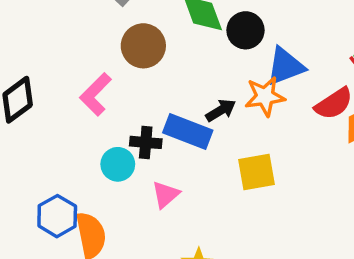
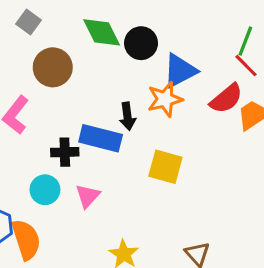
black arrow: (221, 110) -> (128, 116), turned 120
cyan circle: (118, 164) -> (45, 190), moved
yellow square: (257, 172) -> (165, 167), turned 32

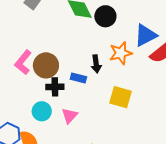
brown circle: (53, 67) -> (46, 65), moved
blue triangle: (180, 71) -> (146, 35), moved
blue rectangle: (101, 138) -> (78, 78), size x0.6

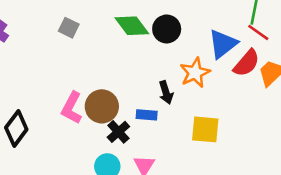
black cross: (55, 87) -> (118, 132), turned -30

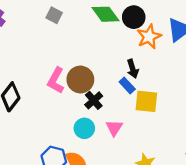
orange star: (195, 73) -> (149, 37), moved
blue rectangle: (147, 115) -> (127, 85), moved, turned 42
yellow square: (205, 129) -> (146, 101), moved

